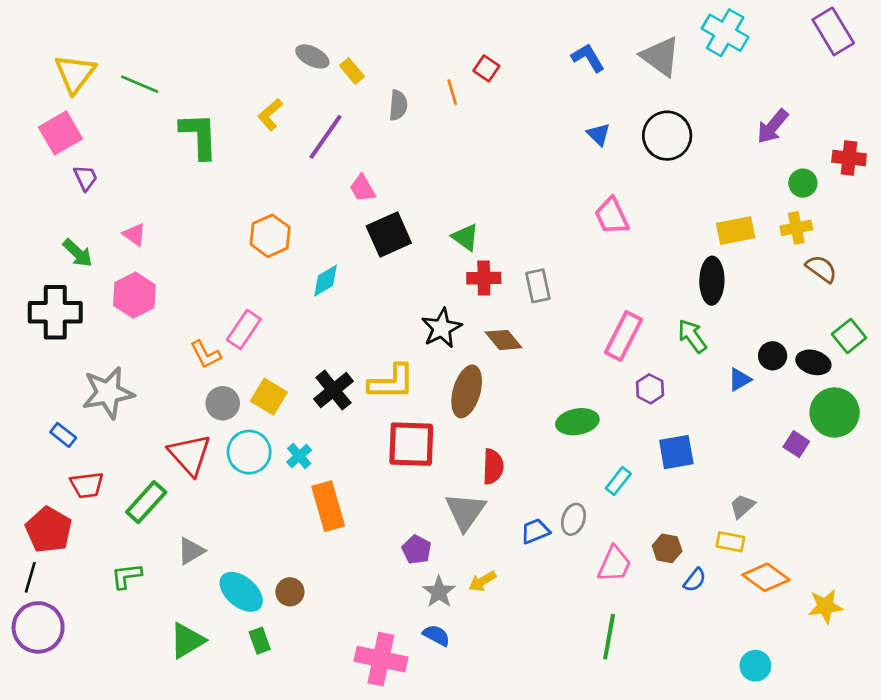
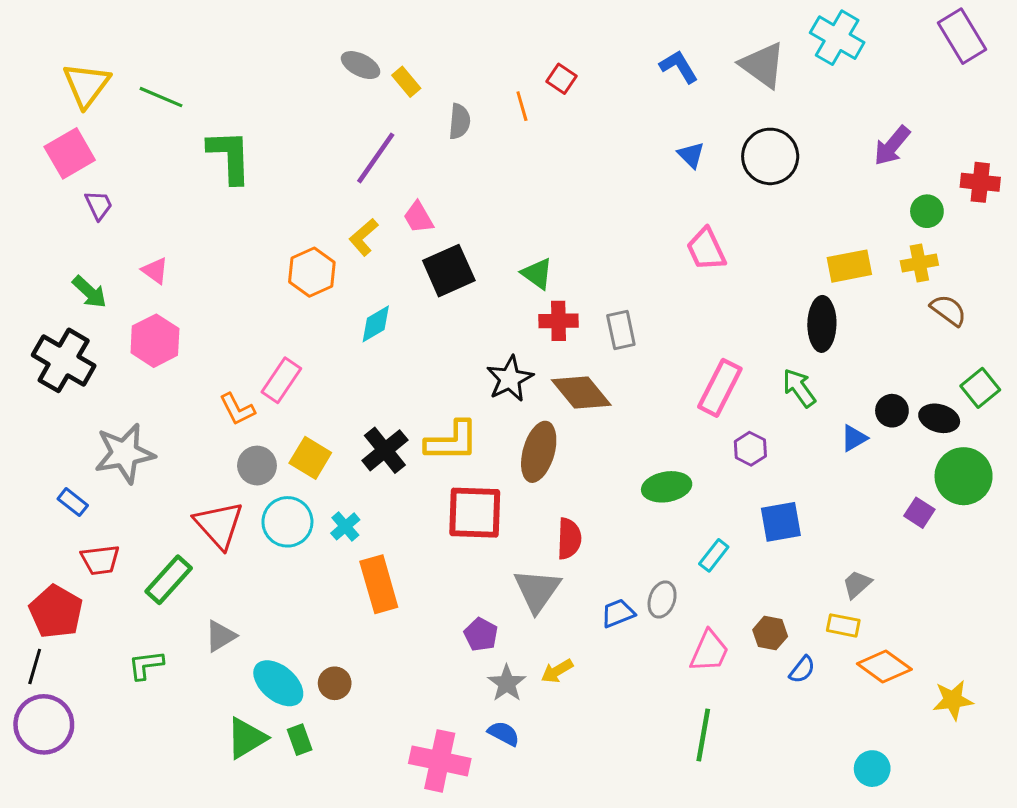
yellow L-shape: (270, 114) -> (364, 237), moved
black cross: (55, 312) -> (64, 360), turned 30
brown diamond: (504, 340) -> (581, 392), size x1.4
green triangle: (187, 641) -> (246, 738), moved

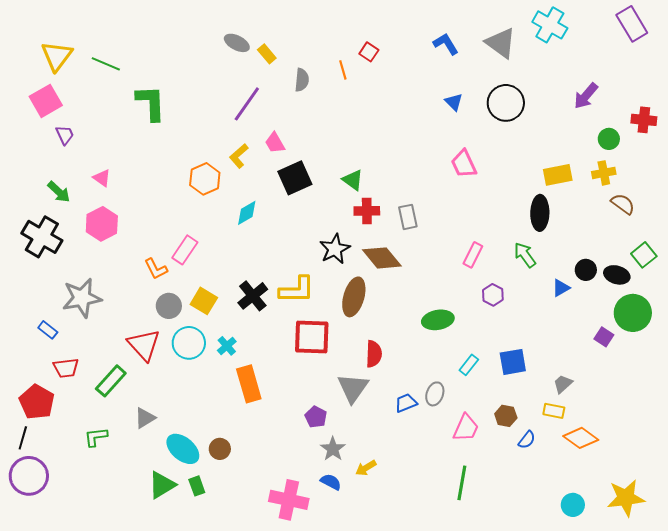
pink rectangle: (720, 388) -> (473, 255), size x0.7
blue square: (781, 522) -> (513, 362), moved
yellow arrow: (557, 671) -> (366, 468), moved
yellow star: (953, 700) -> (626, 498), moved, size x1.4

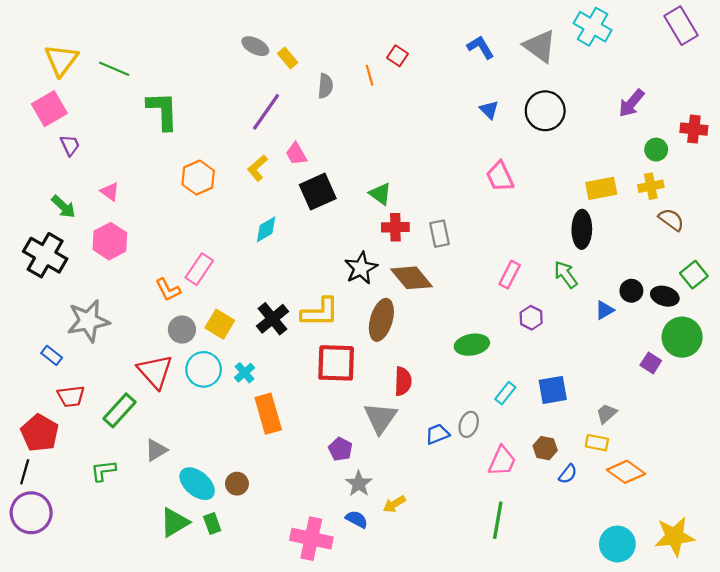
orange hexagon: (205, 179) -> (198, 178), moved
cyan circle: (573, 505) -> (617, 544), size x1.4

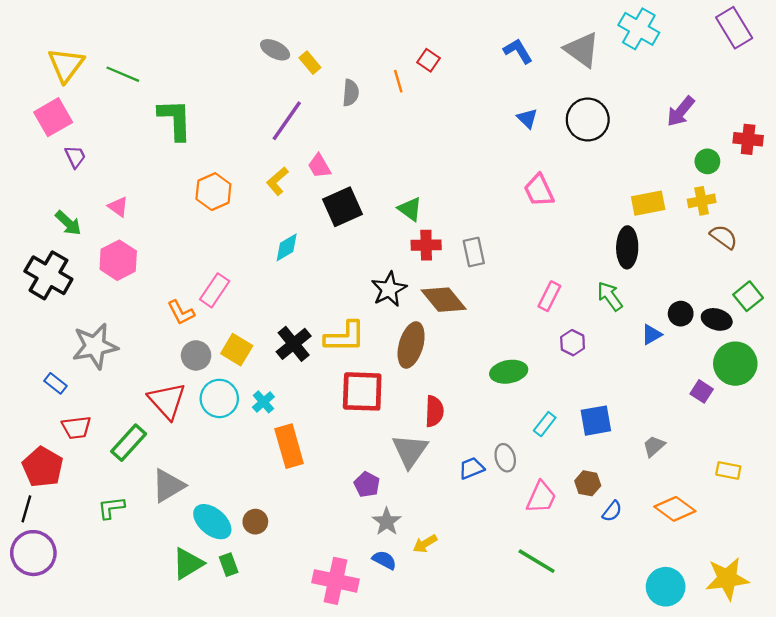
gray ellipse: (469, 424) -> (505, 458), turned -35
yellow rectangle: (597, 443) -> (728, 471), moved
gray triangle: (156, 450) -> (168, 486), size x1.4
green line: (498, 520) -> (537, 561), turned -69

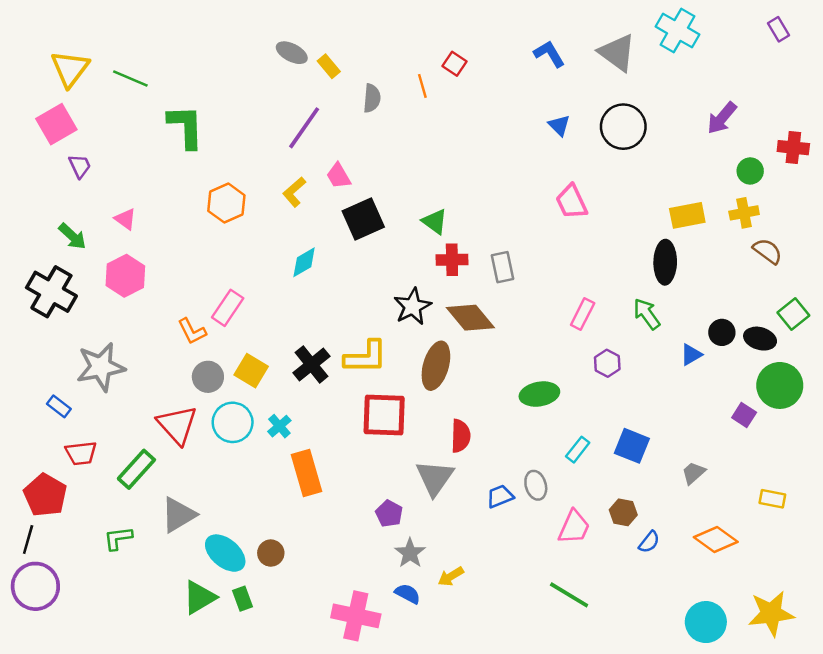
purple rectangle: (734, 28) -> (779, 29), size x0.6
blue square: (596, 421) -> (632, 446), turned 32

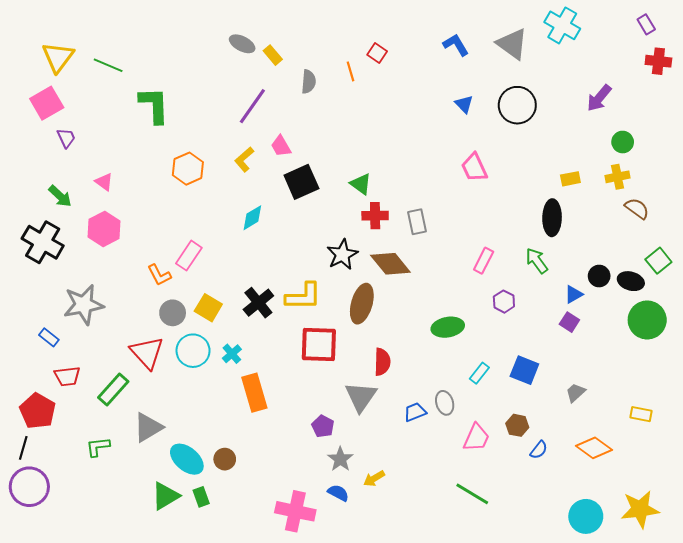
red cross: (793, 148) -> (658, 61), moved
yellow rectangle: (687, 215) -> (570, 179), size x0.7
purple square: (744, 415) -> (569, 322), moved

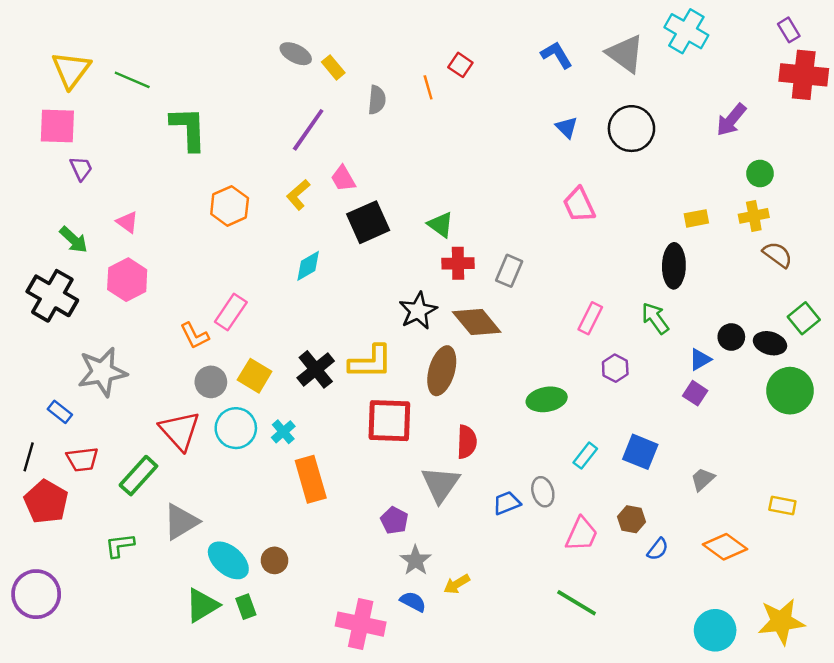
red cross: (658, 61) -> (804, 75), size x1.5
pink square: (47, 103) -> (57, 126), turned 32
gray rectangle: (417, 222) -> (509, 271), turned 35
black line: (23, 448) -> (29, 457), moved

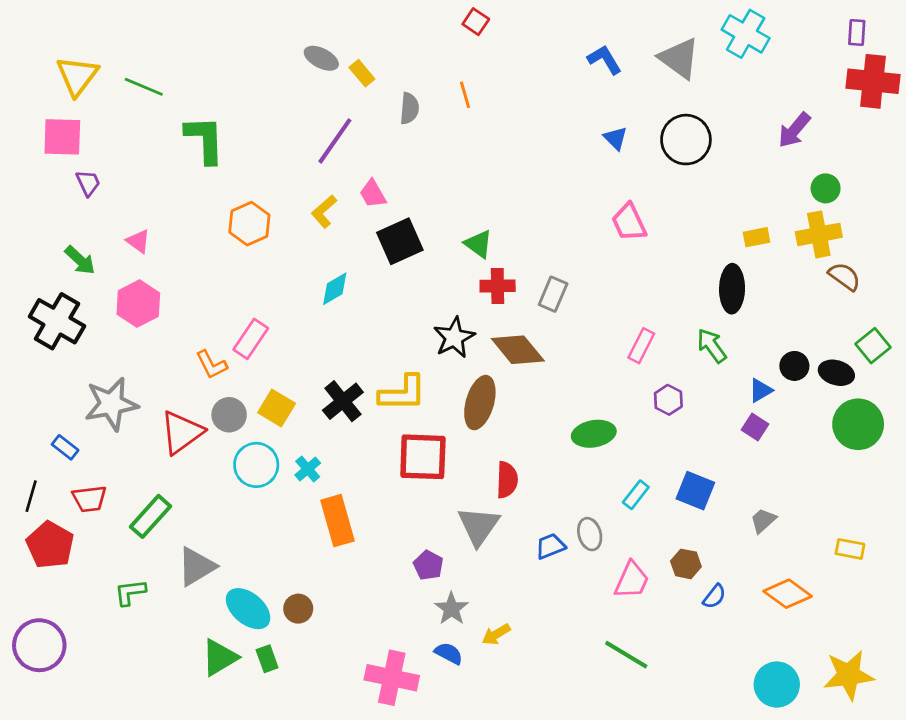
purple rectangle: (789, 30) -> (857, 32), turned 35
red square: (460, 65) -> (476, 22), moved
yellow cross: (754, 216) -> (819, 234), size x1.4
red triangle: (180, 431) -> (182, 432), moved, turned 36

